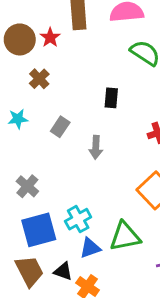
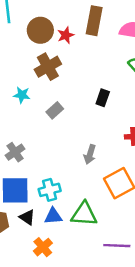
brown cross: (39, 79) -> (48, 67), size x1.5
gray arrow: (96, 147) -> (90, 154), moved
black triangle: (63, 271) -> (27, 217), moved

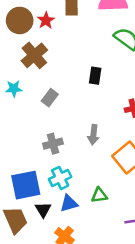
gray cross: (15, 152) -> (53, 144), moved, turned 30
green triangle: (84, 214) -> (99, 195), size x0.6
black triangle: (27, 217) -> (43, 210), turned 35

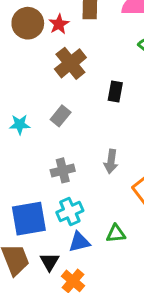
brown cross: (34, 55) -> (70, 63), moved
cyan star: (14, 89) -> (20, 124), moved
black triangle: (43, 210) -> (50, 262), moved

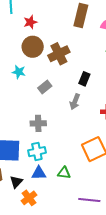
brown circle: (28, 23) -> (33, 47), moved
red star: (59, 24) -> (30, 22), moved
cyan star: (20, 124) -> (19, 72), moved
gray arrow: (111, 161) -> (75, 102), moved

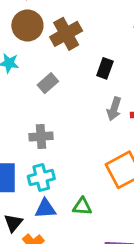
gray arrow: (75, 102) -> (114, 109), moved

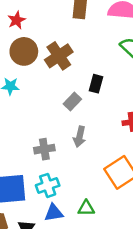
gray rectangle: (48, 83) -> (72, 102), moved
gray arrow: (114, 109) -> (80, 137), moved

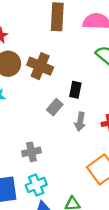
brown cross: (59, 56) -> (40, 66), turned -30
gray arrow: (80, 137) -> (80, 122), moved

